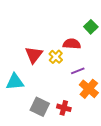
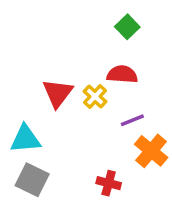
green square: (91, 27) -> (127, 27), moved
gray square: (40, 107) -> (32, 180), moved

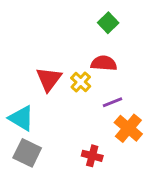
cyan triangle: (25, 139) -> (21, 118), turned 36

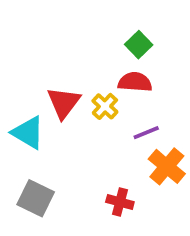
green square: (108, 23) -> (139, 45), moved
cyan triangle: (21, 118) -> (28, 133), moved

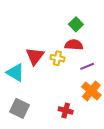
yellow cross: (105, 106) -> (57, 58), turned -32
purple line: (146, 133) -> (87, 66), moved

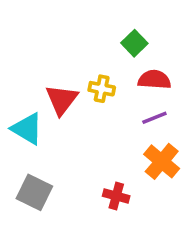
red semicircle: (74, 45) -> (154, 80), moved
yellow cross: (57, 58) -> (102, 89), moved

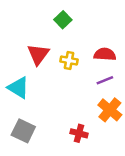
green square: (134, 43) -> (63, 20), moved
red triangle: (62, 100) -> (38, 54), moved

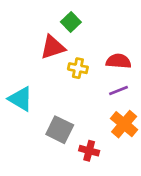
red triangle: (38, 54) -> (53, 47), moved, turned 35
gray square: (23, 131) -> (60, 130), moved

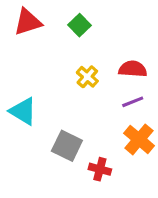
red triangle: (53, 47) -> (28, 22), moved
yellow cross: (78, 68) -> (87, 77), turned 30

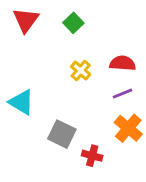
red triangle: (28, 22) -> (26, 20), turned -36

